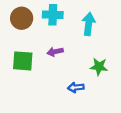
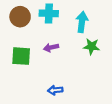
green star: (99, 67) -> (91, 46), moved
blue arrow: (76, 87) -> (55, 90), moved

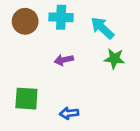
cyan arrow: (82, 22) -> (102, 28), turned -54
green square: (21, 56) -> (26, 99), moved

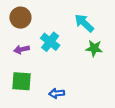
cyan cross: (61, 17) -> (50, 42), moved, turned 36
purple arrow: (64, 60) -> (22, 49), moved

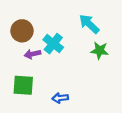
brown circle: (20, 18) -> (22, 31), moved
purple arrow: (22, 49) -> (32, 54), moved

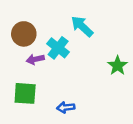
cyan arrow: (89, 24) -> (82, 26), moved
green star: (100, 51) -> (118, 66), moved, turned 30

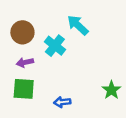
purple arrow: (35, 59) -> (25, 62), moved
green star: (118, 66) -> (111, 90), moved

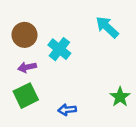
cyan arrow: (78, 25) -> (107, 27), moved
green square: (24, 89) -> (26, 96), turned -30

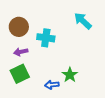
cyan cross: (59, 49) -> (46, 38), turned -30
green star: (120, 97) -> (70, 75), moved

